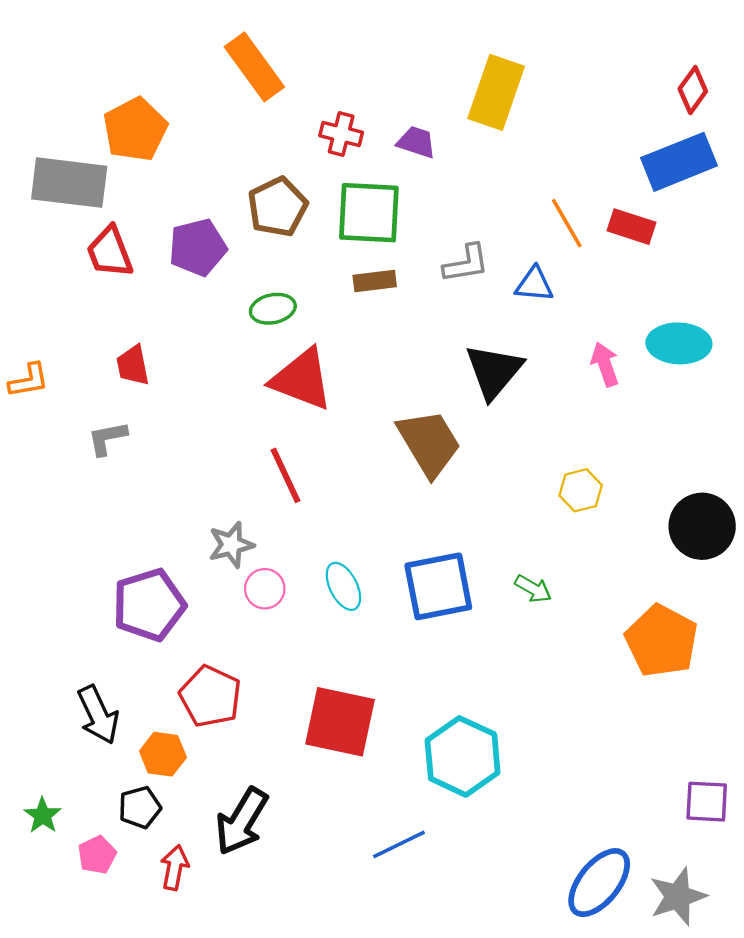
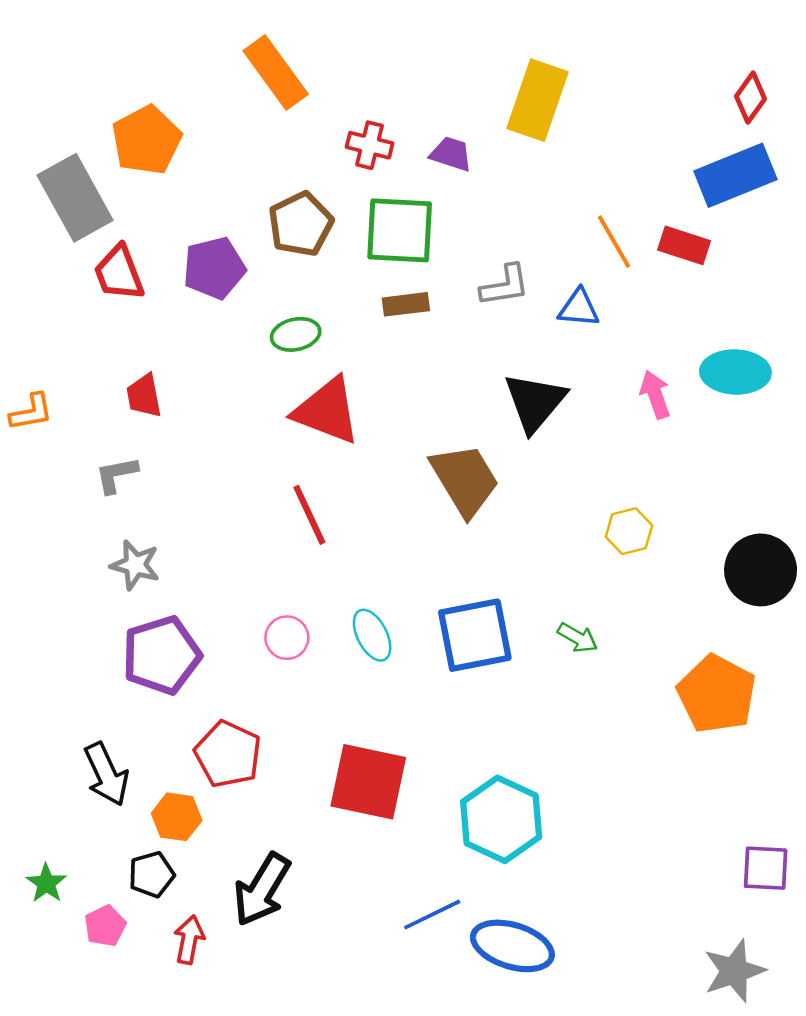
gray rectangle: (69, 183) -> (75, 198), turned 54
gray star: (231, 545) -> (135, 565), moved, turned 30
blue ellipse: (599, 883) -> (512, 946), moved, turned 68

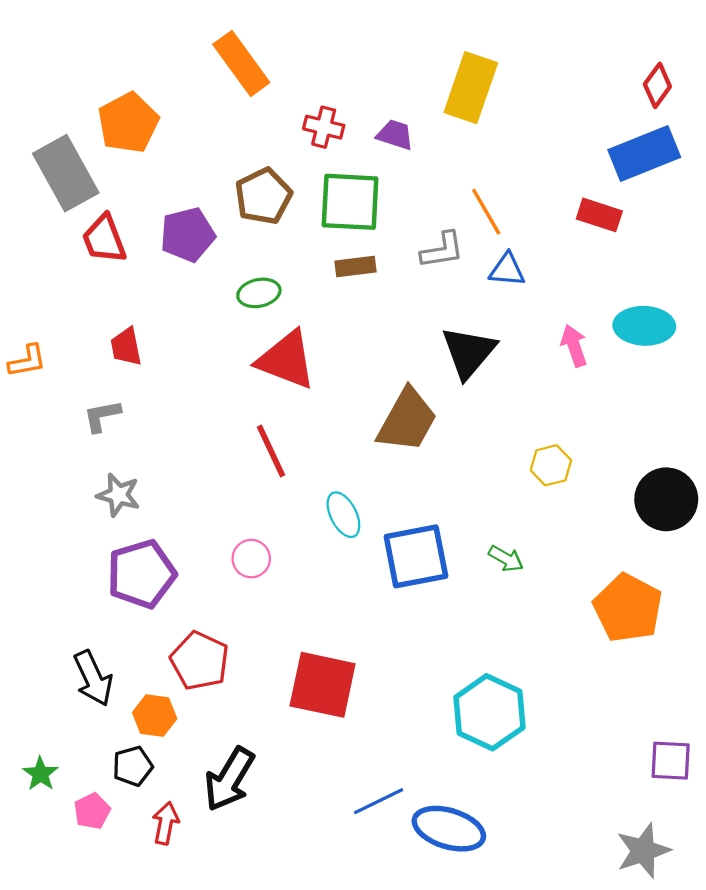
orange line: (614, 242) -> (486, 212), moved
brown trapezoid: (465, 480) -> (407, 420), turned 60
cyan ellipse: (372, 635) -> (343, 515), moved
cyan hexagon: (501, 819) -> (489, 712), moved

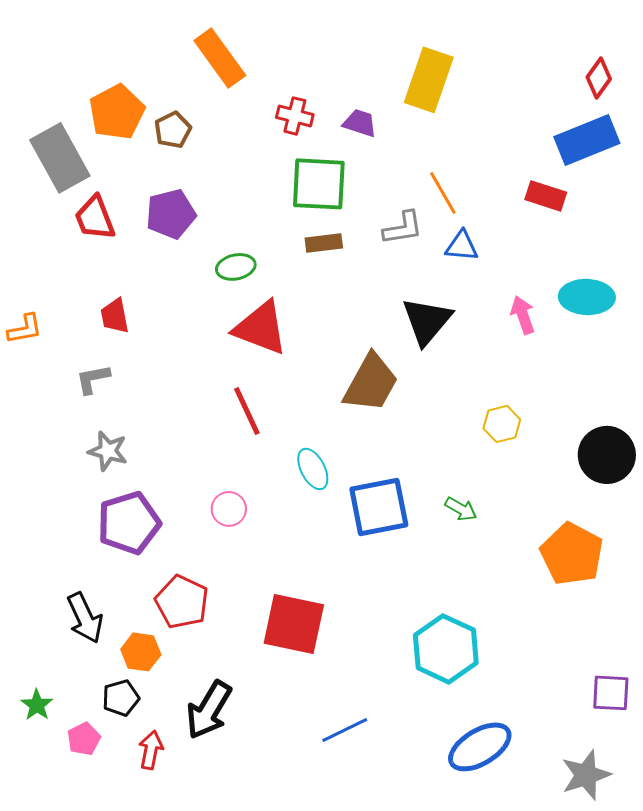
brown pentagon: (263, 196) -> (173, 130), moved, size x0.7
blue ellipse: (449, 829) -> (480, 747), moved, turned -48

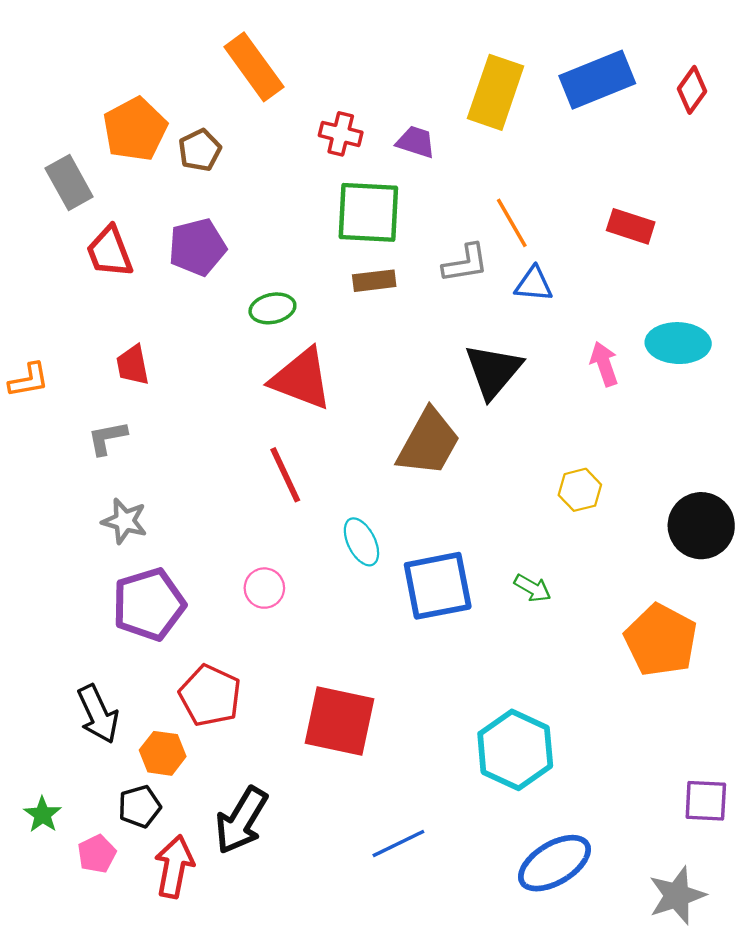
blue rectangle: (587, 140) -> (597, 80), moved
gray rectangle: (60, 158) -> (69, 182), size x0.7
red arrow: (151, 750) -> (174, 867), size x1.4

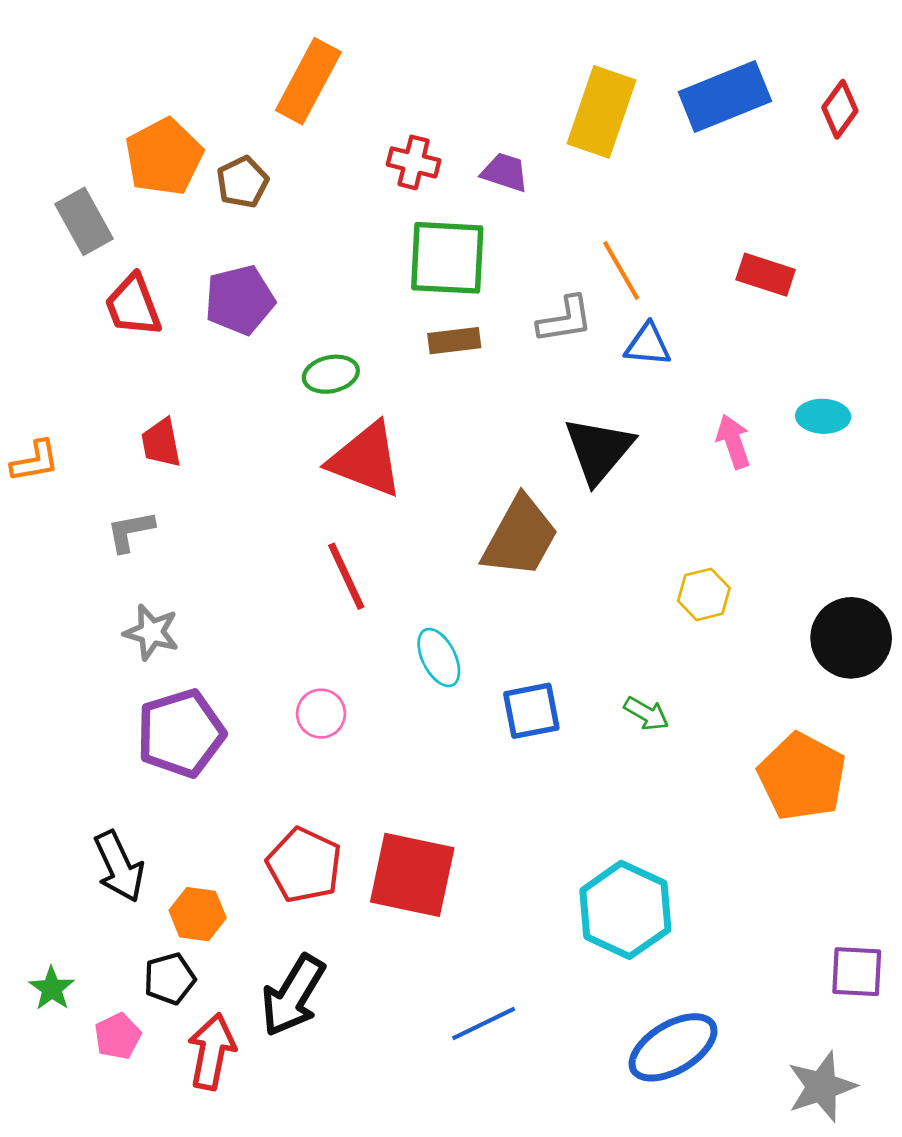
orange rectangle: (254, 67) -> (308, 81), turned 64
cyan ellipse: (678, 343) -> (823, 416), size x0.7
blue square: (438, 586) -> (531, 711), size x0.7
red pentagon: (210, 696) -> (304, 865), moved

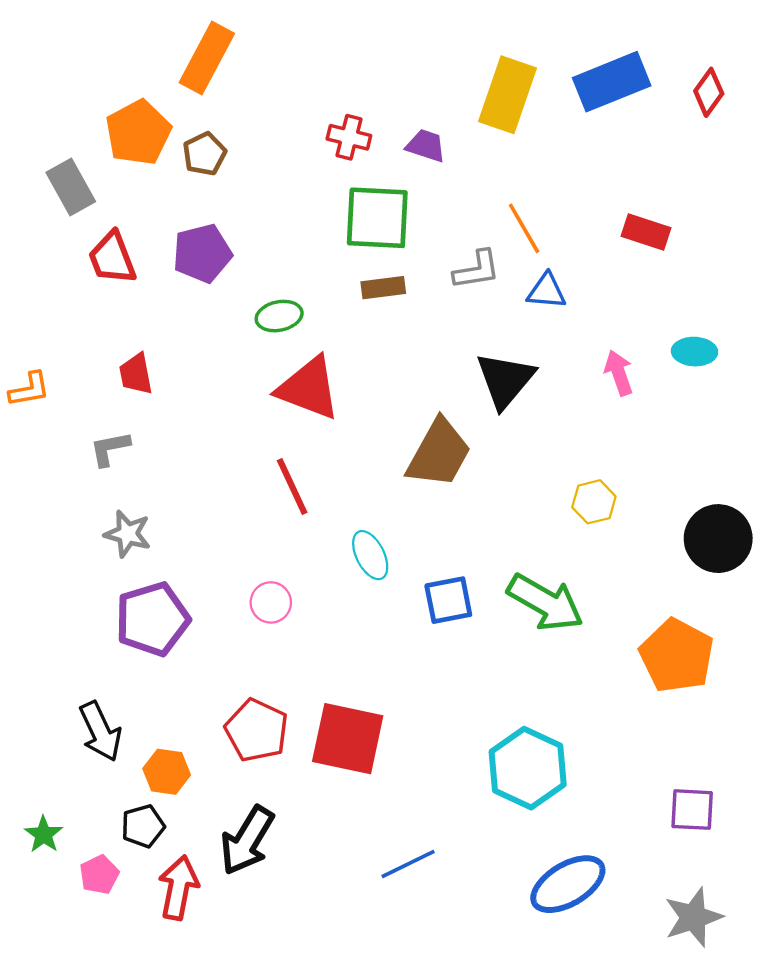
orange rectangle: (308, 81) -> (207, 58), moved
green arrow: (646, 714) -> (545, 602), size x2.0
purple square: (857, 972) -> (692, 810), moved

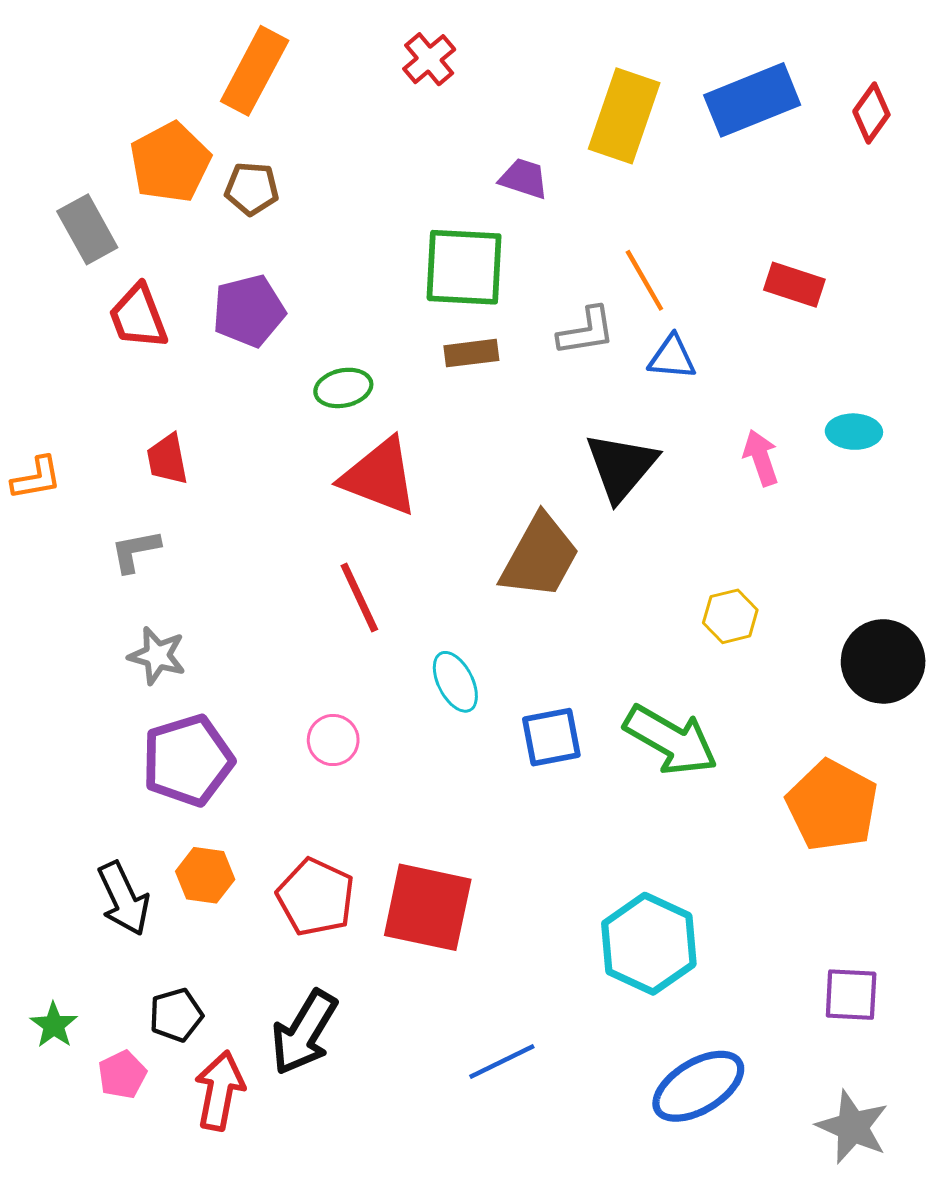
red cross: (349, 137) -> (429, 59), moved, turned 36
brown pentagon: (205, 154) -> (252, 189), turned 30
orange hexagon: (167, 772) -> (205, 875), moved
gray star: (693, 917) -> (853, 1127), turned -30

